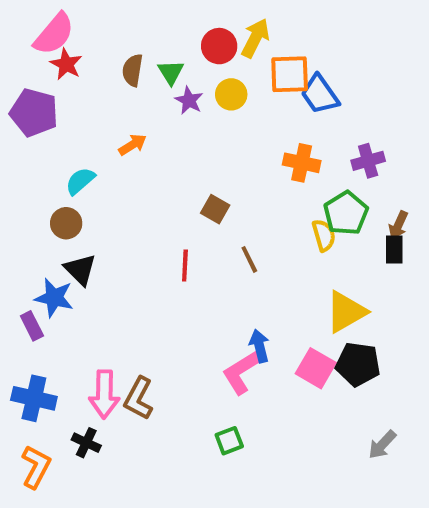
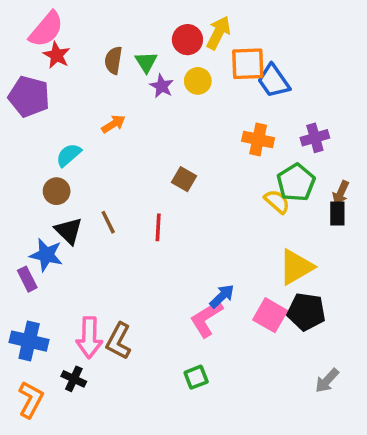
yellow semicircle: (324, 235) -> (277, 201), turned -32
brown line: (249, 259) -> (108, 222), moved
blue arrow: (259, 346) -> (222, 296), turned 60

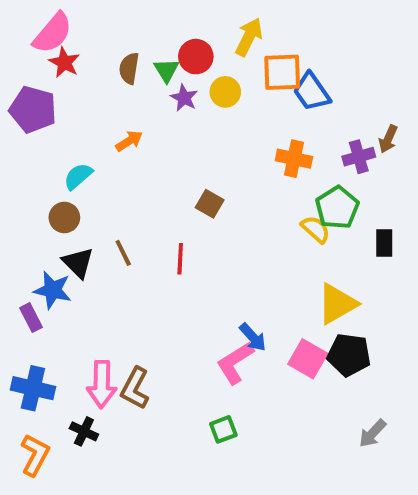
red circle: (187, 40) -> (196, 57), moved
brown arrow: (341, 193) -> (388, 139), moved
blue arrow: (222, 296) -> (253, 337), turned 92

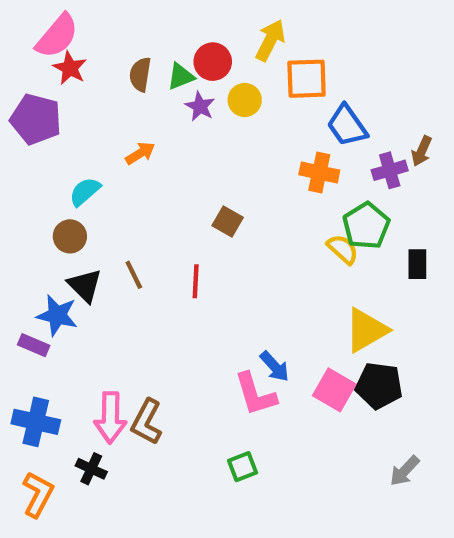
green triangle: (166, 70) -> (181, 77), turned 40
blue trapezoid: (312, 92) -> (347, 126), moved
purple rectangle: (31, 318) -> (34, 345), turned -40
pink L-shape: (235, 363) -> (255, 394), turned -75

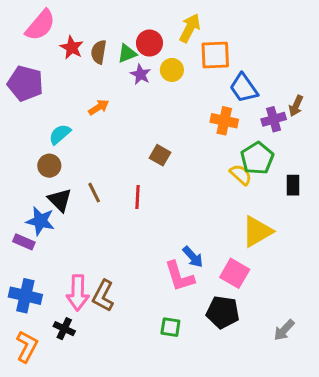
red star: (70, 68) -> (72, 48), moved
black pentagon: (379, 386) -> (223, 312), moved
green square: (243, 467) -> (170, 327), turned 30

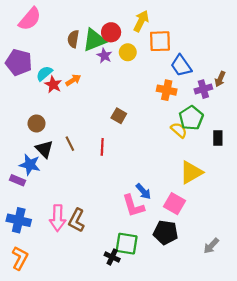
red star: (72, 48) -> (53, 85), moved
green triangle: (127, 53) -> (94, 40), size x1.6
cyan semicircle: (60, 134) -> (44, 73), moved
green square: (170, 327) -> (127, 244), size x1.5
black cross: (64, 329) -> (112, 257), moved

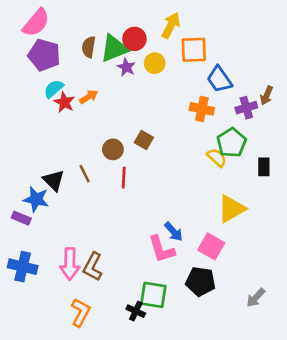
purple pentagon: (19, 62) -> (44, 55), moved
brown circle: (37, 123) -> (113, 149), moved
orange L-shape: (20, 258) -> (81, 312), moved

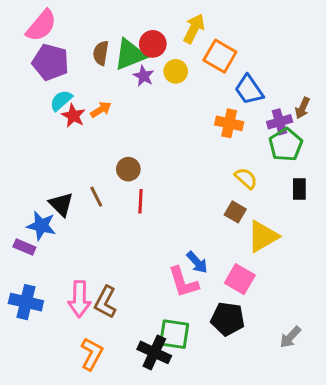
orange square: (194, 50) -> (220, 56), turned 32
brown square: (144, 140) -> (235, 212), moved
green pentagon: (231, 143) -> (286, 145), moved
black cross: (136, 311) -> (154, 352), size x1.5

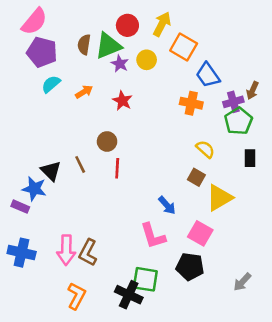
red circle: (153, 44) -> (127, 25), moved
red star: (73, 116) -> (122, 101), moved
blue arrow: (197, 262) -> (167, 205), moved

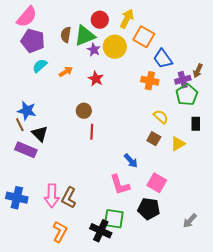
yellow circle: (147, 60) -> (115, 47), size x1.5
brown line: (80, 164) -> (20, 125), moved
blue star: (34, 189) -> (27, 111), moved
yellow triangle: (219, 198) -> (178, 144), moved, size x0.7
purple rectangle: (20, 207) -> (26, 150), moved, size x1.5

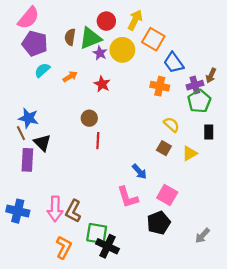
purple rectangle: (26, 150) -> (27, 160), turned 70
black pentagon: (149, 209) -> (159, 223), turned -30
green square: (114, 219) -> (97, 233), moved

